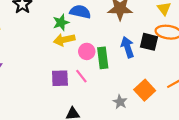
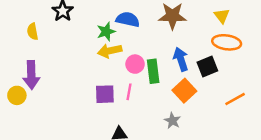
black square: (149, 42) -> (207, 66), moved, turned -36
pink line: (81, 76) -> (129, 92), turned 48
orange square: (145, 90) -> (184, 91), moved

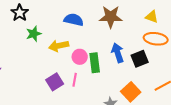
yellow triangle: (222, 16) -> (152, 17), turned -32
green star: (106, 32) -> (34, 34), moved
orange square: (184, 91) -> (131, 92), moved
purple square: (105, 94) -> (55, 82), turned -30

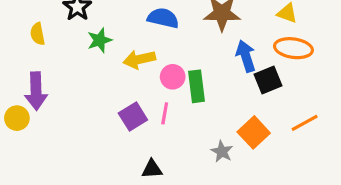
blue arrow: (118, 53) -> (246, 56), moved

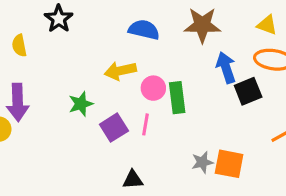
green star: (100, 40) -> (81, 104), moved
orange square: (254, 132) -> (229, 164), moved, turned -36
gray star: (222, 151) -> (202, 162), turned 30

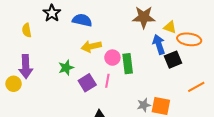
yellow triangle: (267, 25) -> (170, 27), moved
blue semicircle: (144, 30) -> (82, 20), moved

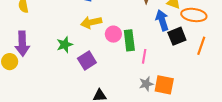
pink line: (107, 81) -> (144, 56), moved
orange line: (196, 87) -> (201, 46), moved, turned -42

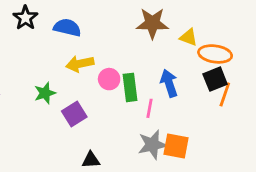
blue arrow: (162, 20) -> (169, 83), moved
black square: (177, 36) -> (215, 79), moved
gray star: (146, 84) -> (152, 145), size x1.5

